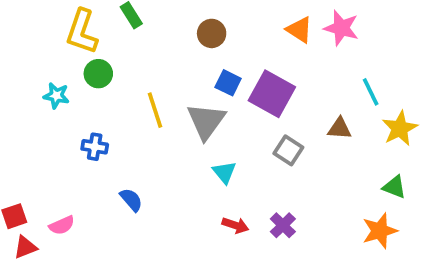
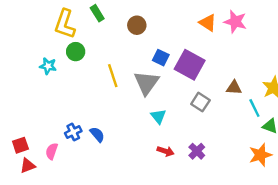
brown circle: (212, 33) -> (137, 25), moved
cyan line: (371, 92) -> (254, 108), moved
blue cross: (95, 147) -> (73, 132), moved, turned -35
pink semicircle: (62, 225) -> (52, 151), turned 133

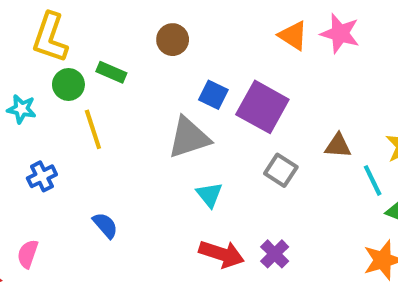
green rectangle: (97, 13) -> (111, 72), moved, turned -35
yellow line: (113, 76) -> (93, 129), moved
gray triangle: (146, 83) -> (189, 138), turned 36
blue cross: (73, 132) -> (42, 176), moved
red arrow: (166, 151) -> (222, 254), size x1.5

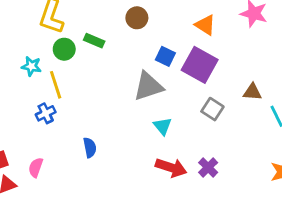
orange triangle: (293, 35) -> (205, 25), moved
yellow line: (93, 129) -> (56, 85), moved
blue semicircle: (105, 225) -> (90, 148), turned 30

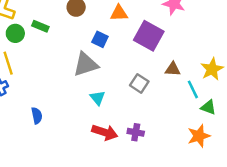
orange triangle: (205, 25) -> (119, 13), moved, turned -36
purple square: (200, 65) -> (149, 36), moved
purple cross: (208, 167) -> (136, 132), turned -35

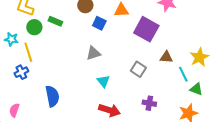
blue square: (100, 39) -> (99, 23), moved
gray triangle: (86, 64) -> (93, 53), size x0.7
blue semicircle: (37, 116) -> (52, 96), size x1.5
purple cross: (136, 132) -> (149, 103), moved

